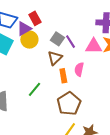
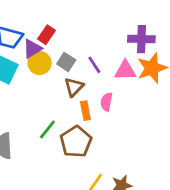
red rectangle: (35, 18) -> (46, 35), turned 64
gray square: (57, 39) -> (66, 62), moved
brown pentagon: (69, 104) -> (76, 142), moved

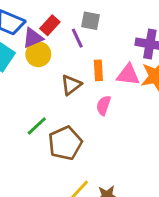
gray square: (66, 62) -> (91, 21), moved, turned -30
purple line: (94, 65) -> (77, 38), moved
orange rectangle: (85, 111) -> (98, 70), moved

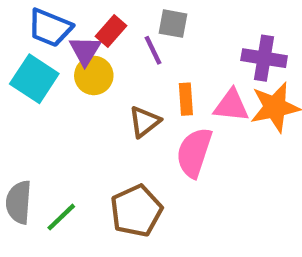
purple triangle: (33, 38) -> (85, 51), turned -35
pink semicircle: (103, 105) -> (194, 153), size x1.6
green line: (37, 126) -> (61, 217), moved

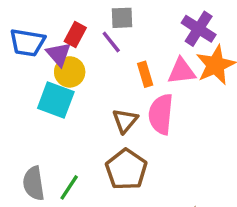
purple cross: (264, 58) -> (199, 29), turned 36
cyan square: (34, 79) -> (56, 100), moved
brown triangle: (144, 122) -> (125, 121), moved

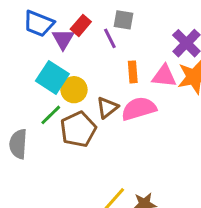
yellow circle: (70, 72) -> (74, 90), moved
pink semicircle: (161, 114) -> (139, 109), turned 56
brown pentagon: (126, 169) -> (78, 129), moved
green line: (69, 187) -> (51, 115), moved

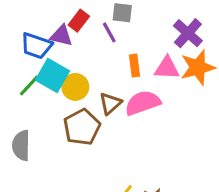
blue trapezoid: (39, 23) -> (36, 46), moved
purple triangle: (63, 39) -> (61, 36), turned -45
green line: (51, 115) -> (29, 86), moved

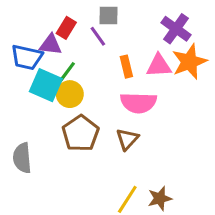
green line: (29, 86) -> (67, 73), moved
brown triangle: (110, 103) -> (127, 139), moved
pink semicircle: (143, 103) -> (138, 103), turned -153

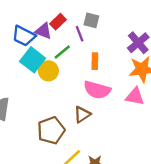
pink triangle: (159, 66) -> (135, 96), moved
green line: (67, 73) -> (62, 52), moved
brown pentagon: (81, 133) -> (51, 130), moved

